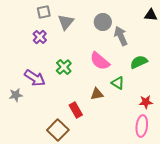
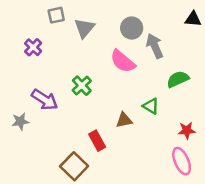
purple cross: (40, 37) -> (33, 47), moved
pink semicircle: (100, 61) -> (123, 61), moved
pink ellipse: (142, 126) -> (182, 161), turned -30

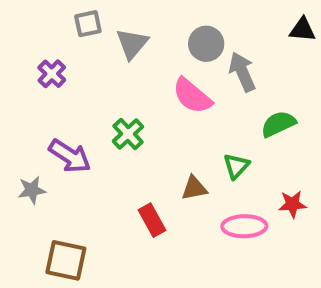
green triangle: (151, 106) -> (236, 166), turned 42
pink ellipse: (182, 161) -> (244, 226), moved, turned -68
brown square: (74, 166) -> (66, 260), moved, turned -32

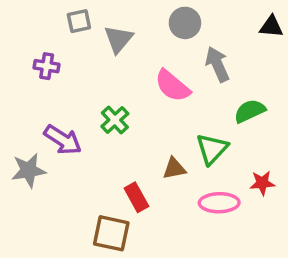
gray circle: (206, 44) -> (185, 23), moved
purple cross: (52, 74) -> (47, 66), turned -35
green triangle: (236, 166) -> (212, 149), size x1.4
gray star: (32, 190) -> (29, 170), size x1.4
brown square: (66, 260) -> (111, 233), moved

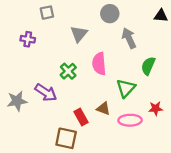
gray triangle: (118, 39) -> (79, 34), moved
pink semicircle: (172, 86) -> (99, 64), moved, turned 45
green semicircle: (250, 111) -> (148, 66), turned -42
purple arrow: (63, 140) -> (46, 92), moved
brown triangle: (174, 169) -> (103, 108), moved, turned 32

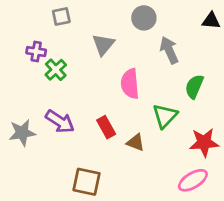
green cross: (68, 71) -> (56, 70), moved
red star: (156, 108) -> (204, 142), size x1.5
red rectangle: (81, 117) -> (106, 127), moved
pink ellipse: (130, 120) -> (193, 180), moved, turned -30

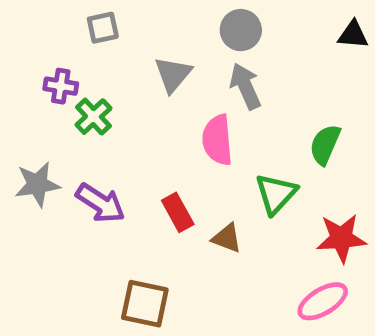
gray arrow: (169, 50) -> (245, 86), moved
gray star: (22, 133) -> (37, 184), moved

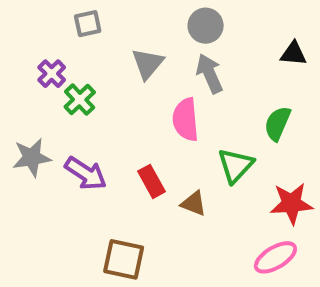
black triangle: (353, 35) -> (293, 54), moved
purple cross: (61, 86) -> (52, 74), turned 36

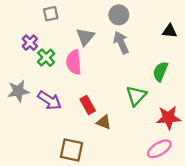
pink semicircle: (186, 120) -> (74, 62), moved
brown triangle: (194, 203) -> (104, 122), moved

